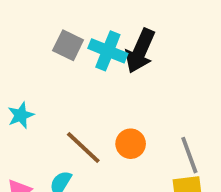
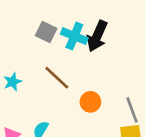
brown line: (83, 147) -> (57, 78), moved

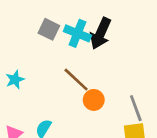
brown line: (57, 78) -> (76, 80), moved

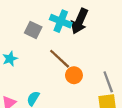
gray square: (49, 29) -> (33, 30), moved

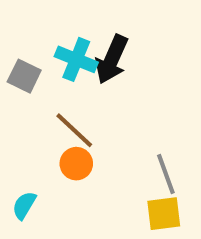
orange circle: (74, 75) -> (76, 164), moved

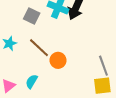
brown line: (74, 130) -> (39, 48), moved

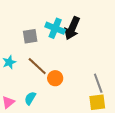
gray square: (32, 16) -> (30, 36), turned -35

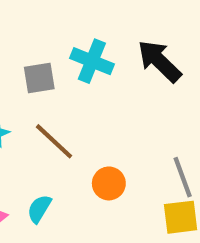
black arrow: (72, 28) -> (159, 61), moved, turned 110
orange circle: (55, 78) -> (109, 183), moved

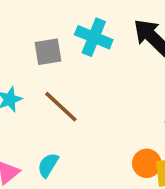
orange circle: (109, 183) -> (147, 163), moved

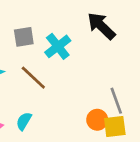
cyan cross: (94, 37) -> (58, 46), moved, turned 30

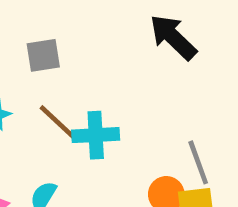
cyan cross: (58, 46) -> (96, 135), moved, turned 35

